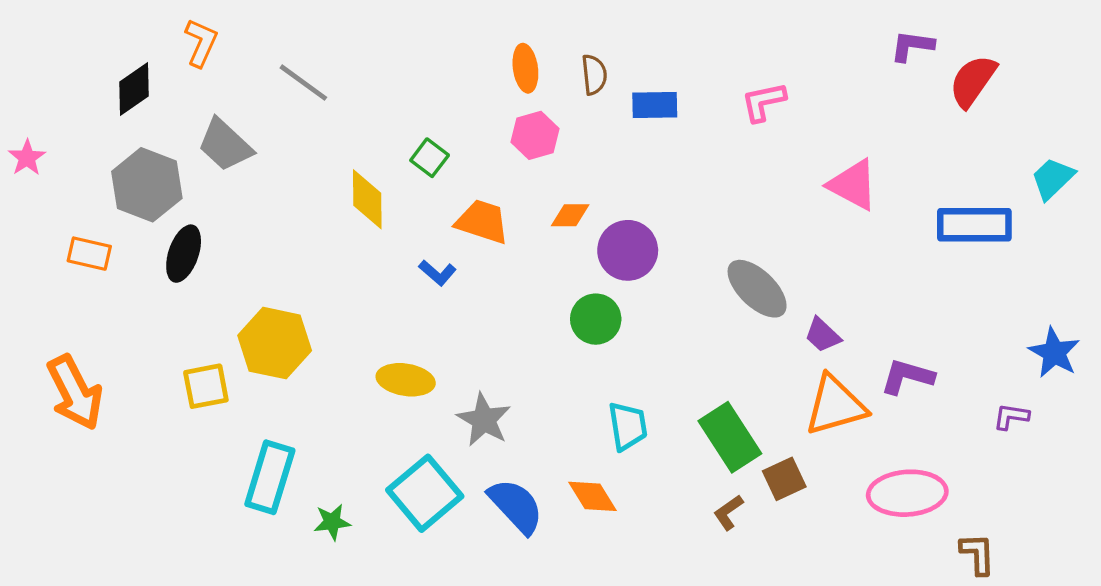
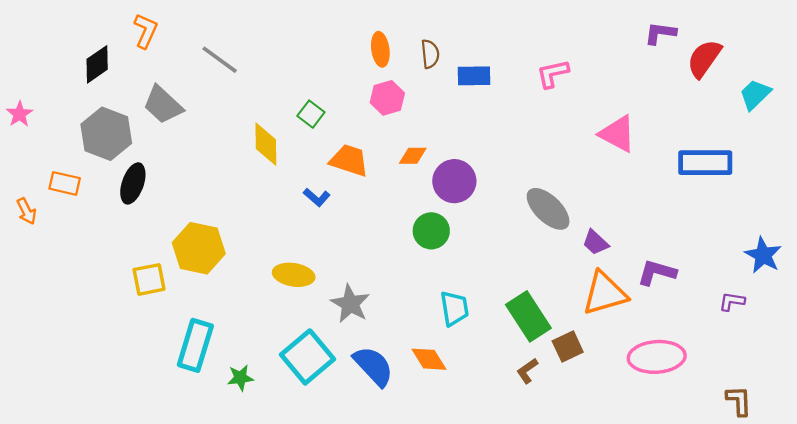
cyan trapezoid: (1053, 178) -> (755, 94), moved
orange arrow: (75, 393) -> (26, 211), moved, size x0.5
brown L-shape: (978, 554) -> (739, 401), moved

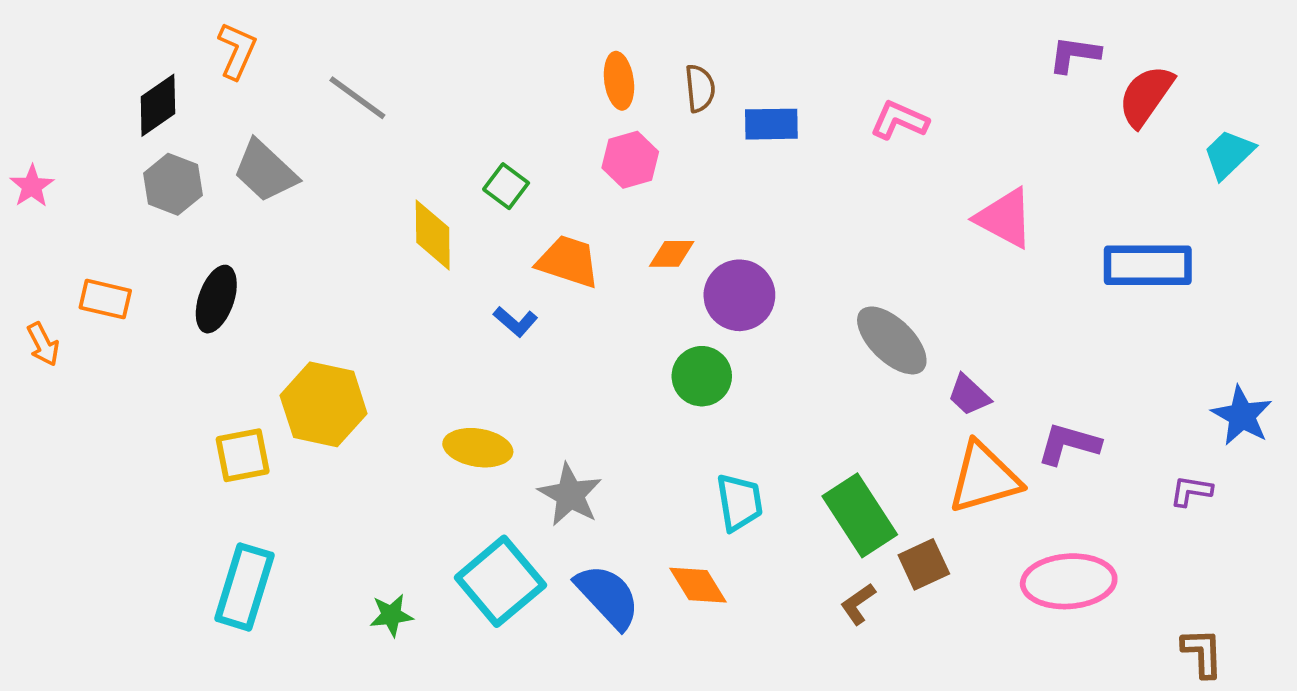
pink L-shape: (553, 74) -> (899, 120), turned 36
gray hexagon: (106, 134) -> (173, 184), moved, size x0.7
cyan rectangle: (195, 345) -> (244, 587), moved

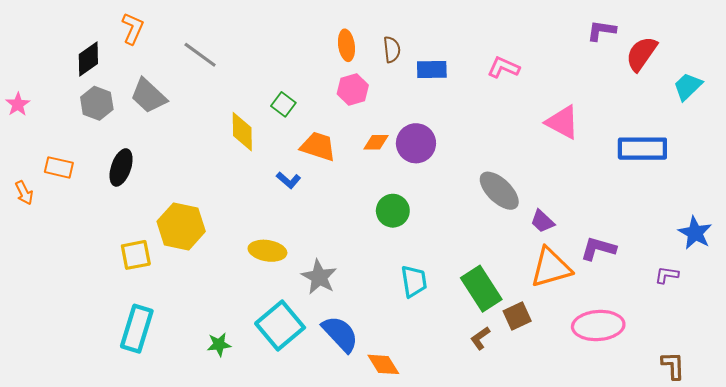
purple circle: (739, 295) -> (416, 143), moved
orange diamond: (698, 585) -> (383, 364), moved

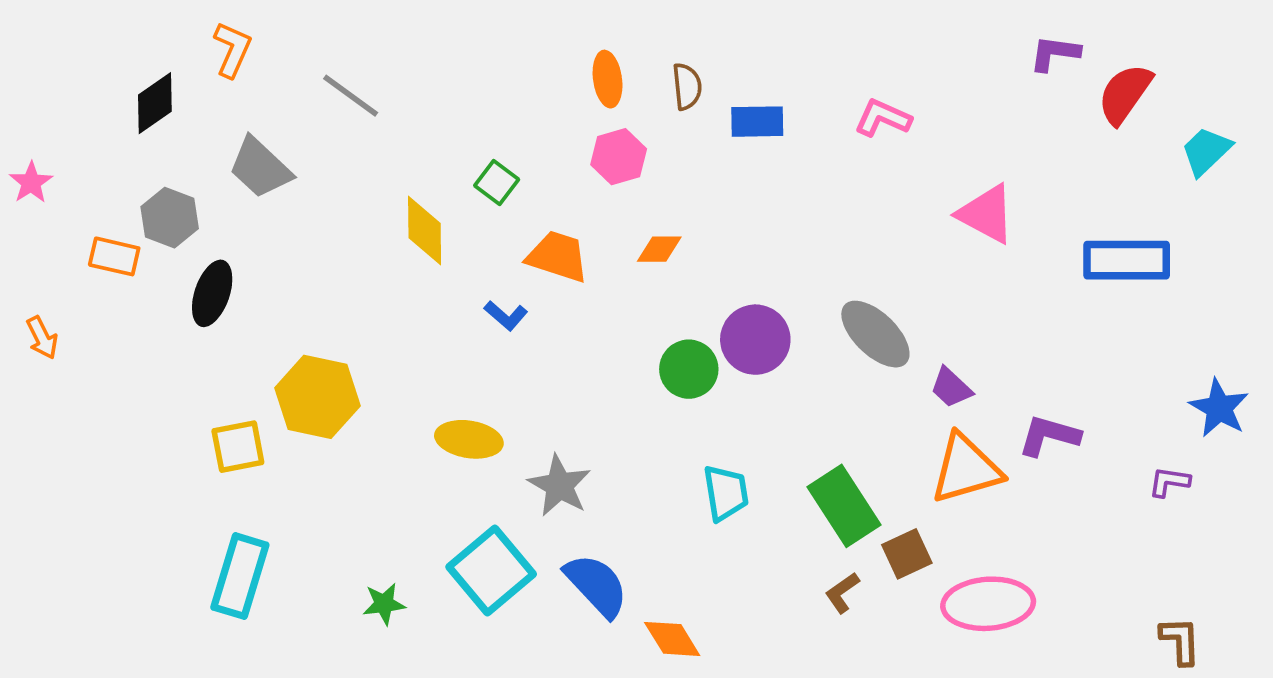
gray hexagon: (97, 103) -> (170, 218), moved
purple circle: (416, 143) -> (755, 340), moved
orange rectangle: (59, 167) -> (114, 256), moved
pink ellipse: (598, 326) -> (988, 604), moved

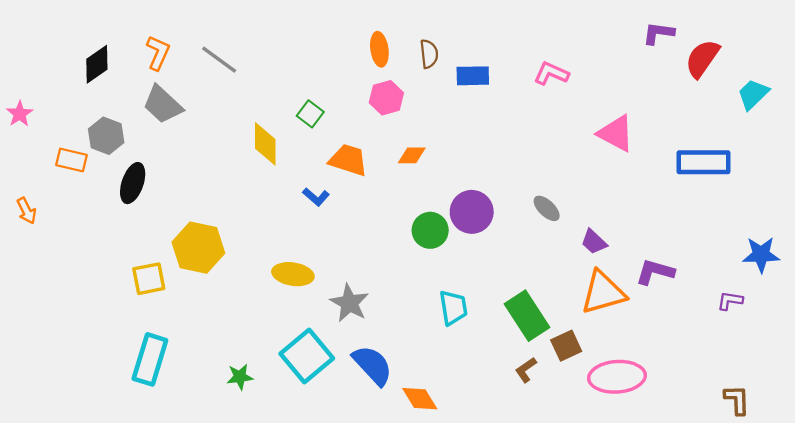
orange L-shape: (232, 49) -> (158, 53), moved
gray ellipse: (875, 334) -> (547, 208), size x0.6
blue star: (1219, 408) -> (761, 255), turned -30

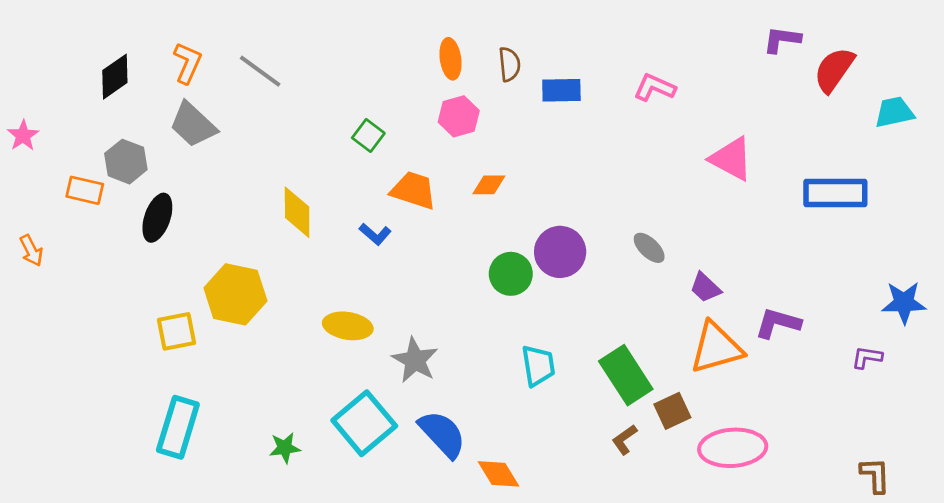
cyan trapezoid: (753, 94) -> (894, 112), turned 32
yellow diamond: (265, 144) -> (297, 212), moved

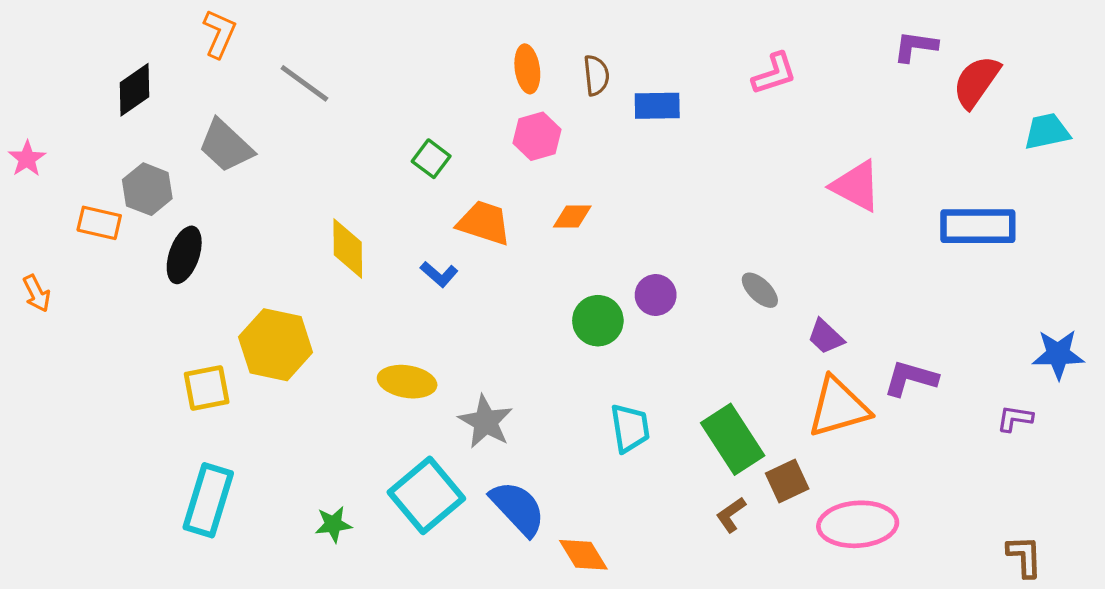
orange L-shape: (188, 63) -> (219, 34), moved
pink L-shape: (655, 88) -> (774, 74), moved, turned 138
purple circle: (560, 252) -> (656, 295), size x0.7

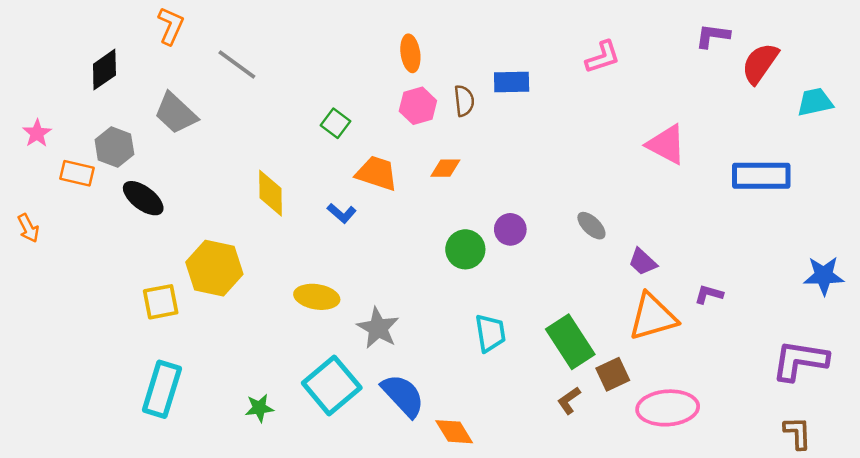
brown semicircle: (596, 75) -> (464, 101), moved
pink star: (27, 159) -> (37, 133), moved
black ellipse: (184, 255) -> (143, 198), turned -72
purple L-shape: (911, 378) -> (709, 294), size x0.7
purple L-shape: (1015, 418) -> (800, 361), moved, size x2.0

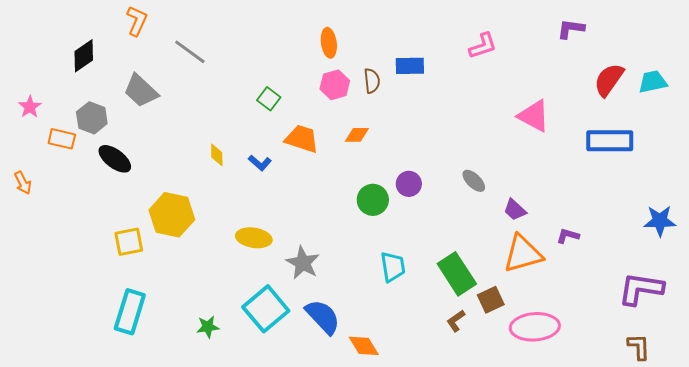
red semicircle: (760, 63) -> (609, 80), moved
yellow diamond: (271, 193) -> (217, 155), size x0.6
blue L-shape: (342, 213) -> (260, 163), moved

